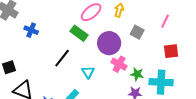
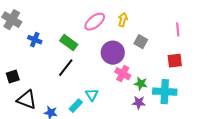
pink line: (165, 21) -> (178, 30), moved, turned -32
green rectangle: (79, 33) -> (69, 43), moved
cyan triangle: (88, 72) -> (92, 95), moved

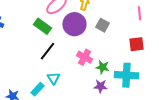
green rectangle: (69, 43) -> (42, 26), moved
purple circle: (113, 53) -> (74, 24), moved
black line: (66, 68) -> (47, 51), moved

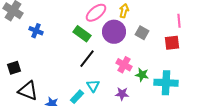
red square: (136, 44) -> (172, 43), moved
purple star: (100, 86) -> (122, 94), moved

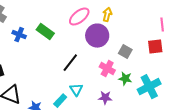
gray square: (142, 33) -> (125, 52), moved
green rectangle: (82, 34) -> (45, 32), moved
cyan cross: (166, 83) -> (149, 87), turned -30

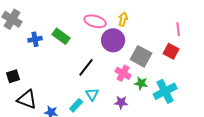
pink ellipse: (79, 17) -> (95, 21), turned 55
blue cross: (19, 35) -> (35, 39), turned -32
red square: (155, 47) -> (171, 51), turned 35
gray square: (125, 52) -> (141, 56), size x1.5

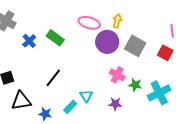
blue cross: (35, 39) -> (29, 41), turned -32
gray square: (141, 56) -> (135, 46), moved
black line: (86, 67) -> (53, 78), moved
black triangle: (27, 99) -> (21, 101), turned -30

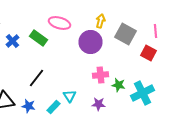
pink ellipse: (89, 23) -> (60, 23), moved
gray square: (135, 46) -> (126, 34), moved
pink cross: (117, 75) -> (100, 75), turned -35
blue star: (45, 114) -> (28, 106), moved

